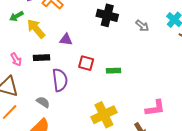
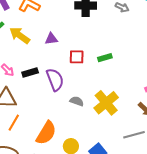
black rectangle: (42, 58) -> (30, 72), moved
gray semicircle: (43, 102) -> (77, 101), moved

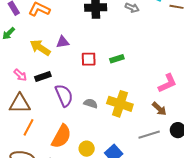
yellow arrow: (20, 35) -> (40, 48), moved
purple semicircle: (55, 80) -> (64, 95), moved
yellow cross: (106, 103) -> (120, 104), turned -30

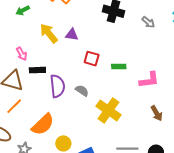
black rectangle: (43, 77) -> (37, 70), moved
pink L-shape: (167, 83) -> (149, 80), moved
gray semicircle: (91, 103) -> (82, 91), moved
brown arrow: (159, 109) -> (157, 113), moved

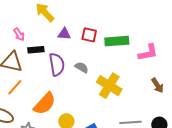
purple triangle: (72, 35) -> (64, 34), moved
green rectangle: (119, 67) -> (117, 41), size x1.6

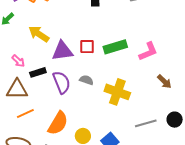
purple triangle: (64, 34) -> (62, 51), size x1.6
orange line: (15, 87) -> (25, 113), turned 36

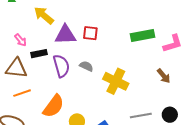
green rectangle: (115, 47) -> (142, 35), moved
pink L-shape: (148, 51) -> (173, 44), moved

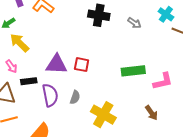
yellow arrow: (44, 15) -> (19, 43), moved
gray semicircle: (86, 66) -> (75, 97), turned 80

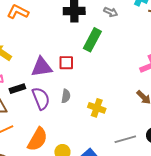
green rectangle: (133, 71) -> (92, 40), moved, turned -45
yellow cross: (103, 115) -> (97, 108), size x0.7

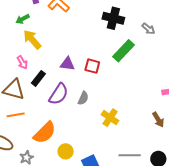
purple triangle: (42, 67) -> (67, 64), size x0.7
black rectangle: (17, 89) -> (38, 78), turned -49
purple semicircle: (41, 98) -> (59, 94), turned 40

